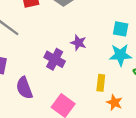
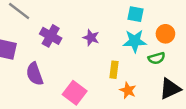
purple star: (78, 43) -> (91, 38), moved
purple cross: (55, 59) -> (51, 36), moved

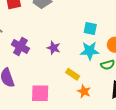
yellow rectangle: (114, 70) -> (73, 74), turned -64
pink square: (75, 93) -> (40, 93), turned -36

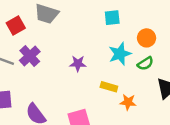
cyan square: (90, 29) -> (112, 18), moved
purple cross: (20, 46) -> (30, 56), moved, turned 36

